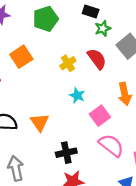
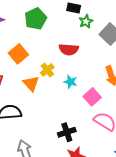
red semicircle: (97, 59) -> (69, 49), moved, turned 138
yellow cross: (68, 63) -> (47, 70), moved
orange triangle: (40, 122) -> (31, 84), moved

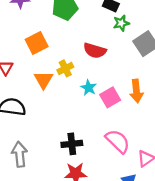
pink square: (92, 97) -> (110, 97), moved

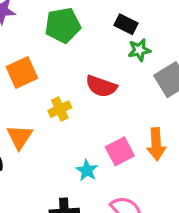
orange triangle: (43, 80) -> (20, 137), moved
cyan star: (89, 88) -> (87, 170), moved

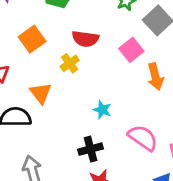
red semicircle: (101, 86) -> (85, 39), moved
pink square: (120, 151) -> (131, 50), moved

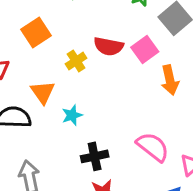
red semicircle: (85, 39) -> (109, 46), moved
cyan star: (102, 110) -> (72, 115), moved, turned 30

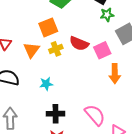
orange square: (36, 32) -> (48, 27), moved
orange triangle: (43, 92) -> (31, 50), moved

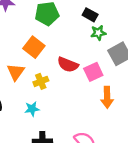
orange square: (48, 27) -> (34, 47), turned -30
yellow cross: (56, 49) -> (41, 81), moved

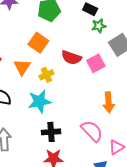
orange arrow: (107, 97) -> (109, 102), moved
cyan star: (32, 109) -> (39, 101), size x1.6

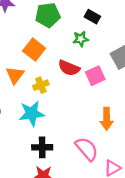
green star: (99, 26) -> (81, 39), moved

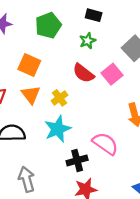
orange square: (34, 50) -> (29, 65), moved
red semicircle: (69, 68) -> (83, 73), turned 30
pink semicircle: (87, 149) -> (105, 144), moved

